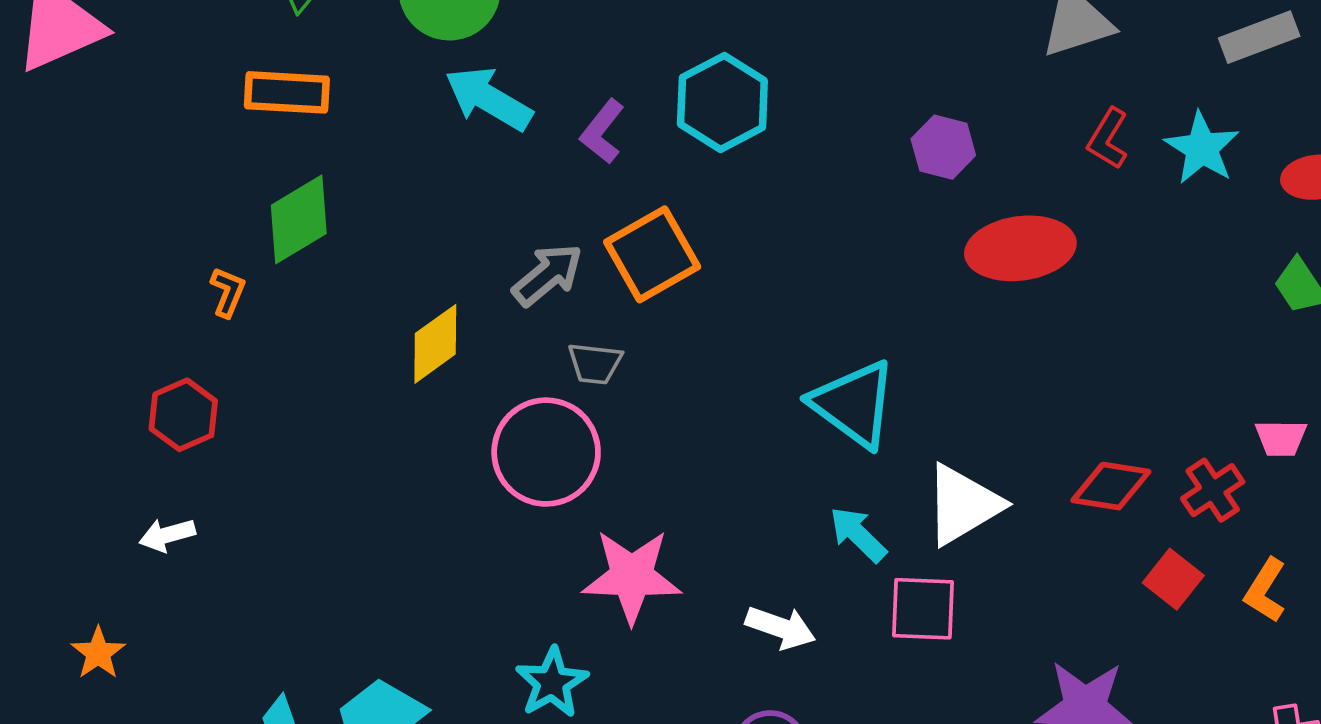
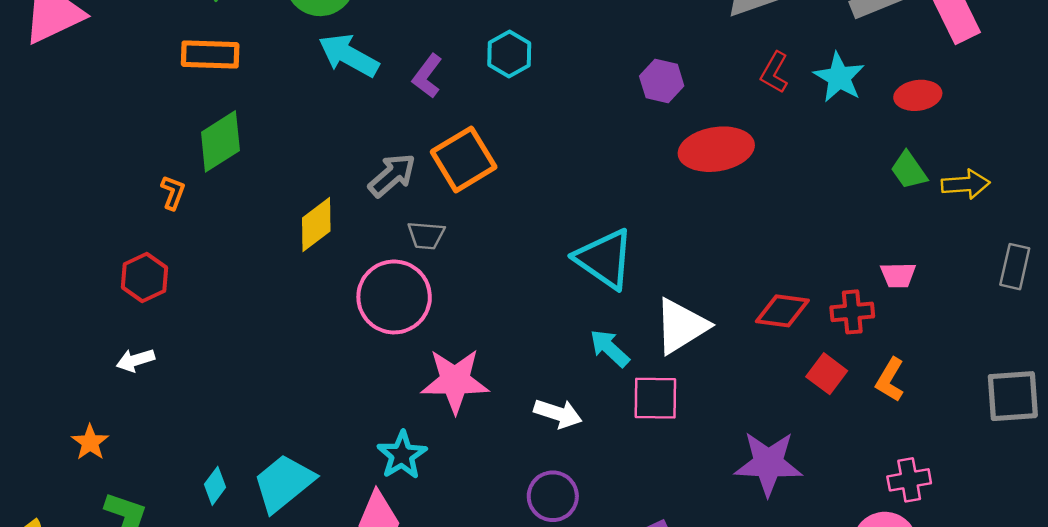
cyan hexagon: (722, 102) -> (509, 54), size x0.7
red cross: (1213, 490) -> (852, 312), turned 30

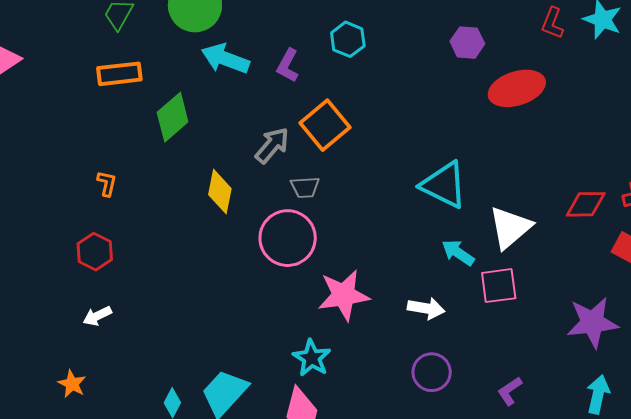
green diamond: (220, 141) -> (173, 117), moved
yellow diamond: (316, 224) -> (220, 192), turned -33

